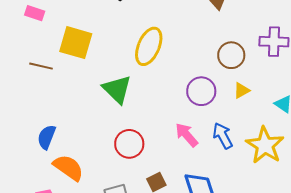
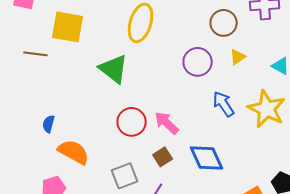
pink arrow: (187, 135) -> (167, 123), moved
blue semicircle: (47, 137) -> (49, 124), size x0.7

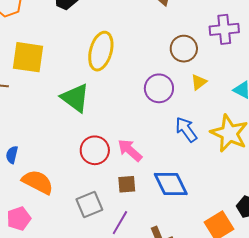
brown square: (163, 157) -> (127, 184), turned 30

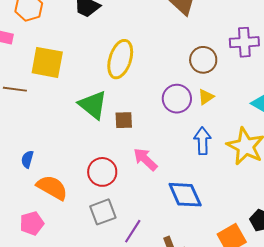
yellow triangle: (199, 82) -> (206, 97), moved
blue arrow: (186, 130) -> (203, 141), turned 32
red circle: (95, 150) -> (102, 172), moved
brown square: (127, 184) -> (124, 120), moved

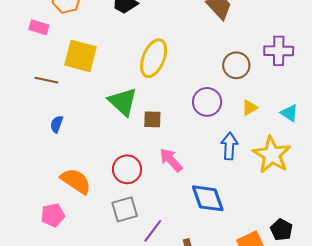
yellow triangle: (206, 97) -> (250, 108), moved
blue semicircle: (27, 159) -> (57, 124), moved

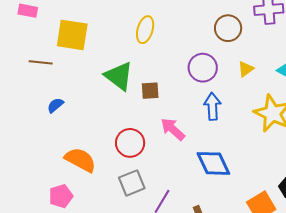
yellow ellipse: (154, 58) -> (145, 30), size x0.7
blue semicircle: (57, 124) -> (55, 105), turned 36
blue arrow: (229, 146) -> (212, 106), moved

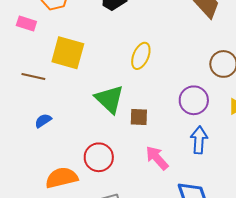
red circle: (130, 143) -> (99, 157), moved
orange semicircle: (80, 160) -> (62, 178), turned -48

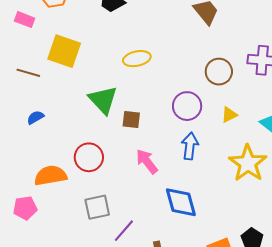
yellow ellipse: (141, 56) -> (137, 59), turned 52

